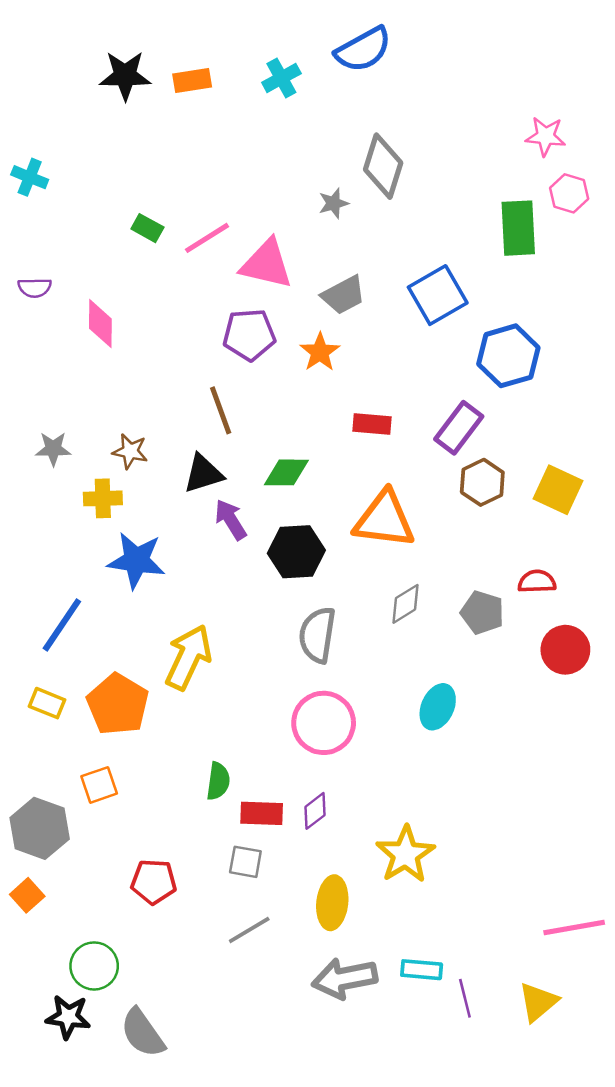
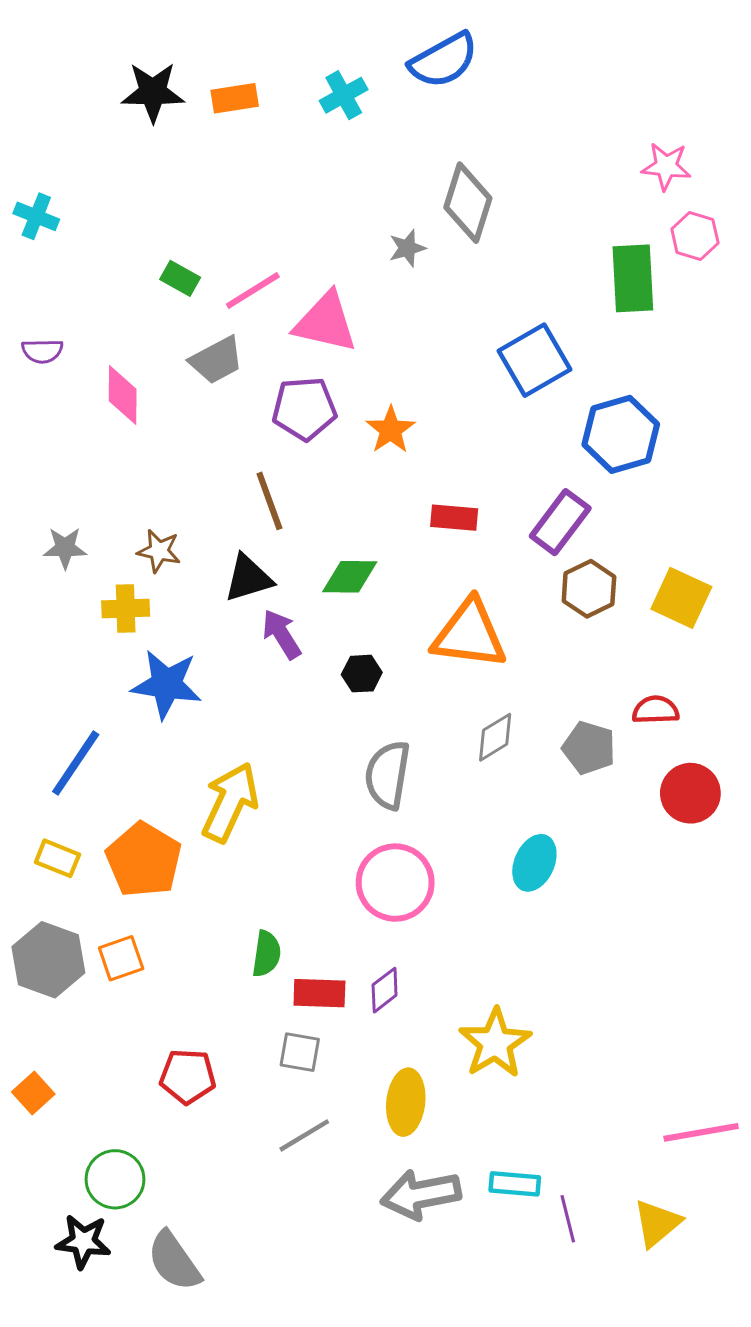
gray trapezoid: (343, 295) -> (216, 360), moved
black hexagon: (296, 552) -> (362, 674), size x0.6
gray hexagon: (40, 828) -> (48, 960), moved

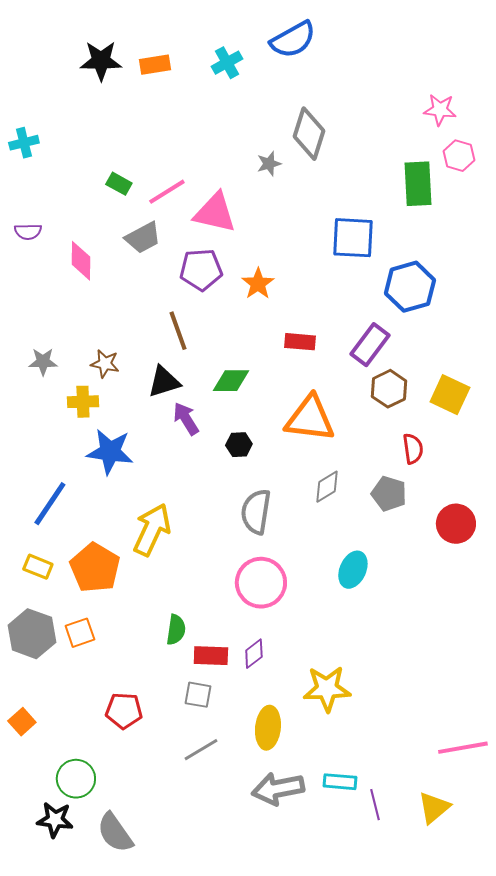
cyan cross: (36, 216) -> (24, 143), turned -36
blue square: (534, 360) -> (353, 238), turned 33
red semicircle: (656, 710) -> (413, 449), moved, turned 84
yellow star: (495, 1043) -> (327, 689), turned 30

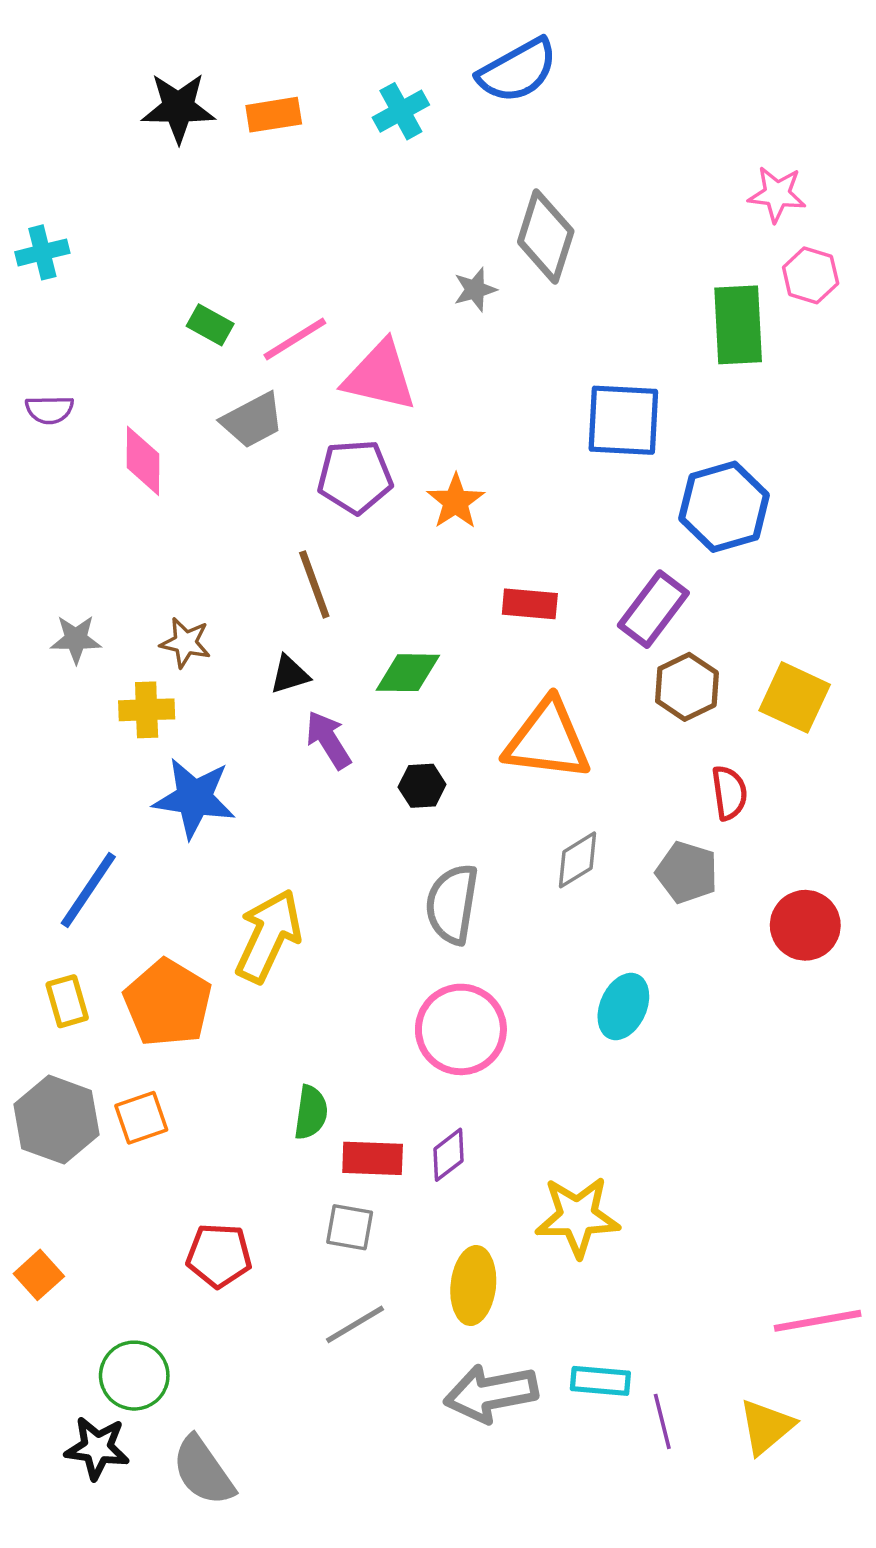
black triangle: (164, 382) -> (290, 675), size x0.7
yellow rectangle: (38, 567) -> (67, 1001), turned 52

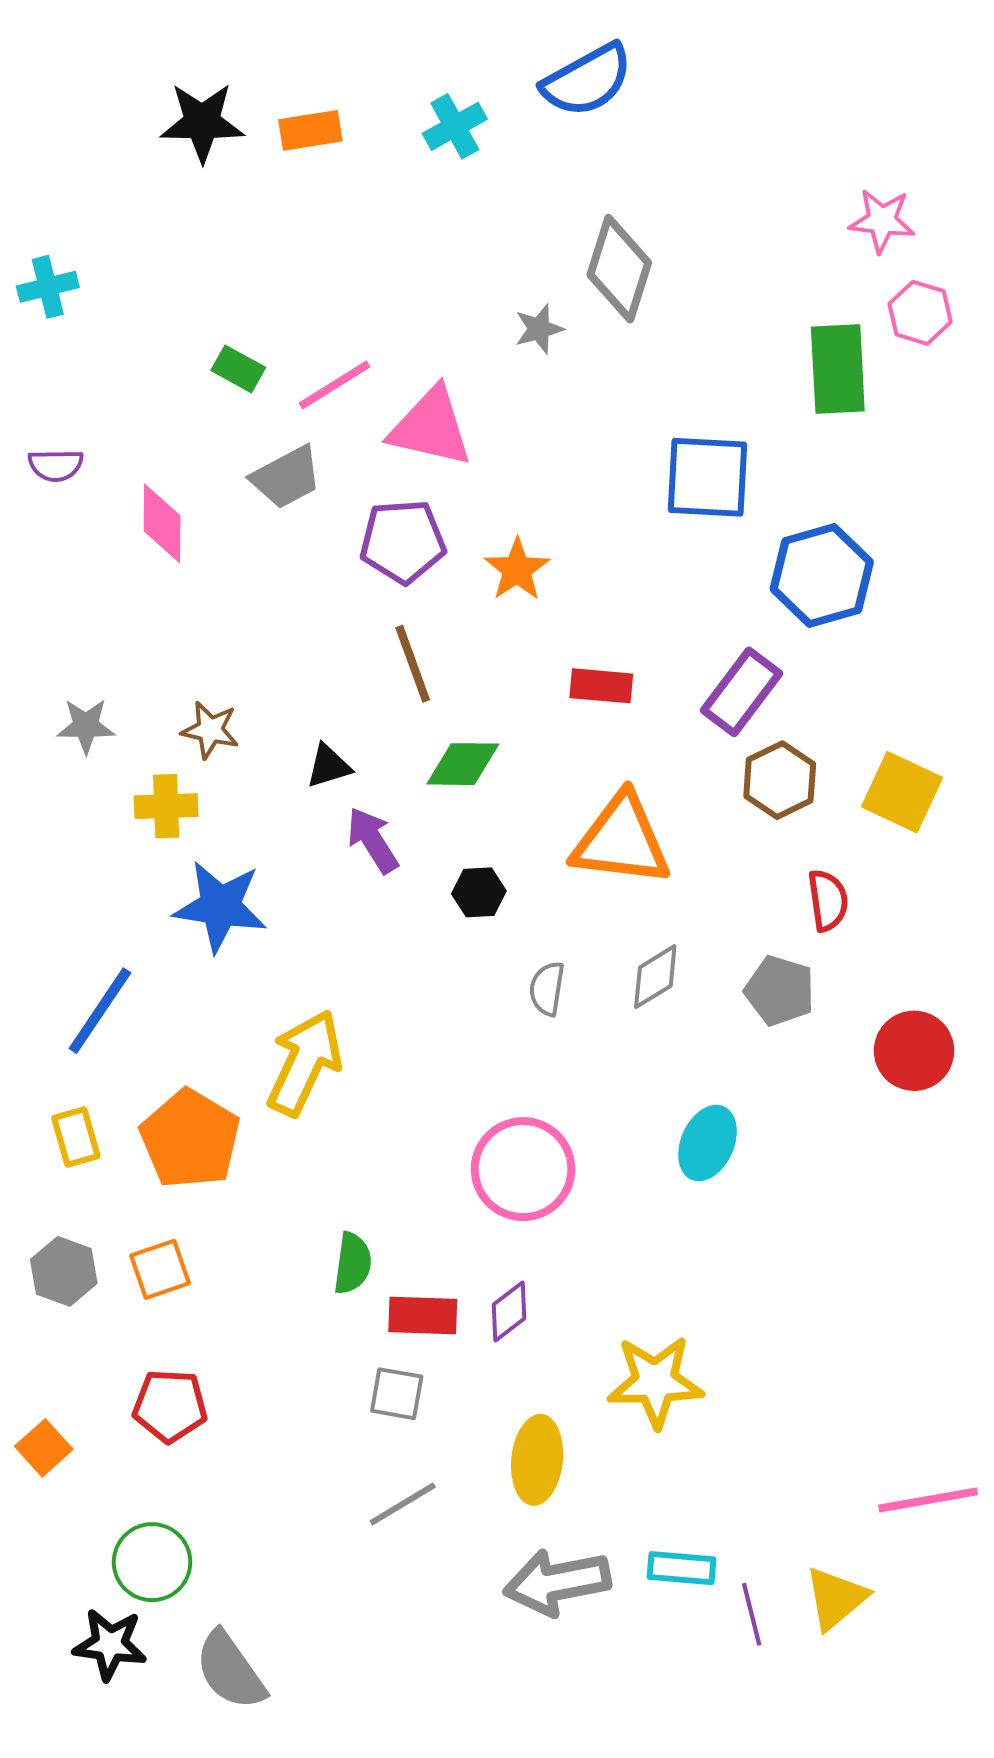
brown line: (314, 584) -> (413, 664), moved
gray semicircle: (452, 904) -> (547, 989), moved, size x0.6
gray hexagon: (57, 1120) -> (64, 1271), size x0.7
red pentagon: (219, 1255) -> (170, 1406), moved
yellow triangle: (766, 1427) -> (836, 1598), moved

